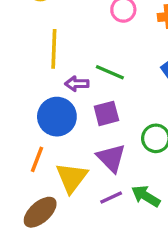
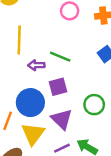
blue circle: (57, 117) -> (30, 103), moved

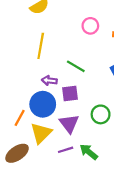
purple arrow: (36, 65) -> (49, 81), moved

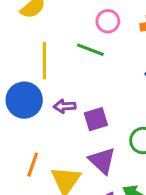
green line: (76, 66) -> (90, 50), moved
blue circle: (43, 104) -> (24, 100), moved

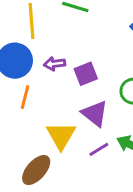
orange line: (33, 165) -> (25, 97), moved

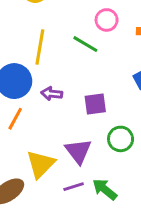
purple square: (86, 74) -> (95, 104), moved

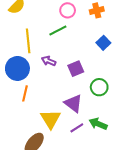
green line: (85, 44) -> (58, 30), turned -42
purple arrow: (52, 94) -> (49, 61), moved, turned 32

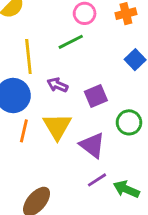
yellow triangle: (51, 119) -> (57, 126), moved
green arrow: (98, 124) -> (126, 189), moved

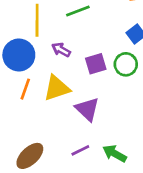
green circle: (129, 122) -> (126, 64), moved
yellow triangle: (57, 126) -> (57, 88), turned 36
purple line: (97, 180) -> (80, 150), moved

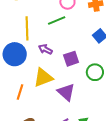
green circle: (126, 64) -> (95, 72), moved
orange line: (25, 89) -> (20, 92), moved

